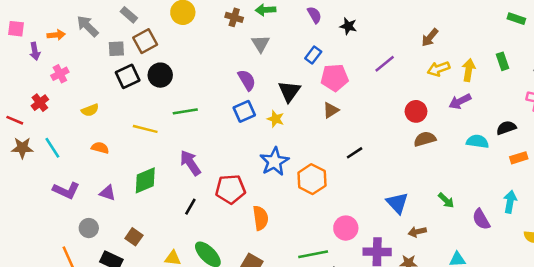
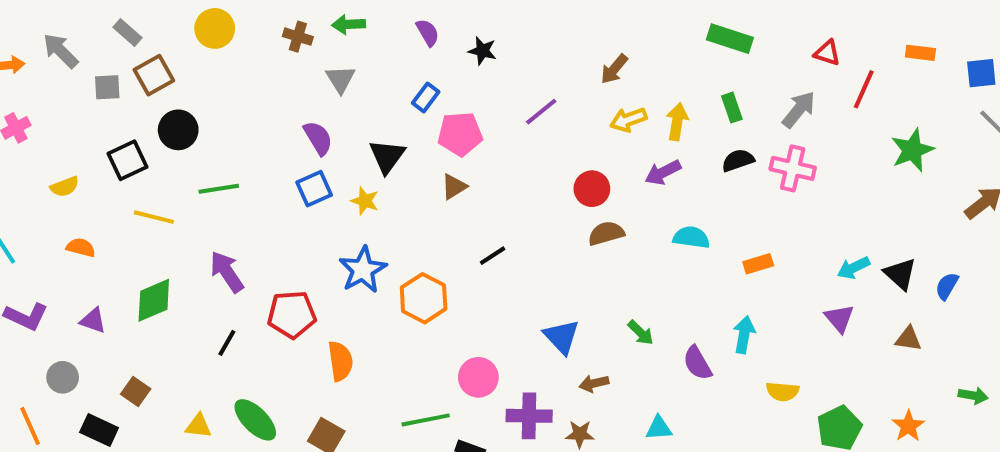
green rectangle: (516, 19) -> (730, 39), moved, size x1.5
black square: (128, 76) -> (127, 160), moved
black semicircle: (506, 128) -> (738, 160), moved

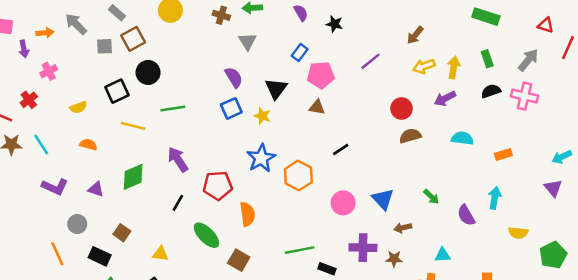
brown triangle: (454, 187) -> (317, 107), turned 42
pink circle: (478, 377) -> (343, 203), moved
green ellipse: (255, 420) -> (206, 235), moved

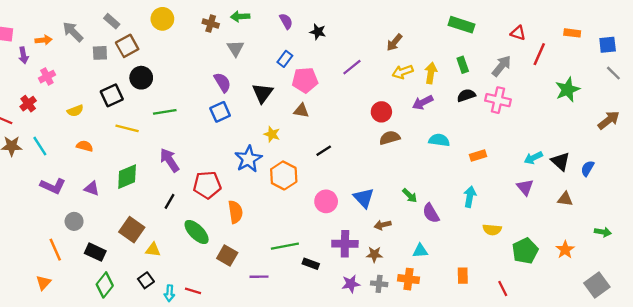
yellow star: (262, 116) -> (272, 134), moved
purple semicircle: (466, 215) -> (431, 213), moved
brown square: (122, 233) -> (132, 230), moved, size x1.5

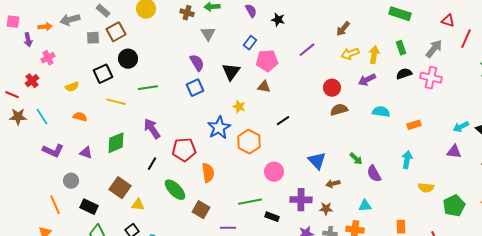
gray arrow: (73, 32) -> (70, 20), turned -60
purple triangle: (525, 187) -> (454, 152), turned -42
pink circle: (326, 201) -> (274, 172), moved

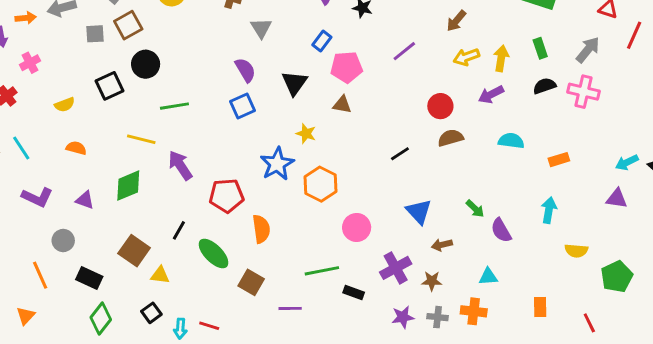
yellow line: (116, 102) -> (141, 139), moved
black line: (283, 121) -> (400, 154), moved
black line: (152, 164) -> (179, 230), moved
purple cross: (301, 200) -> (396, 268), turned -30

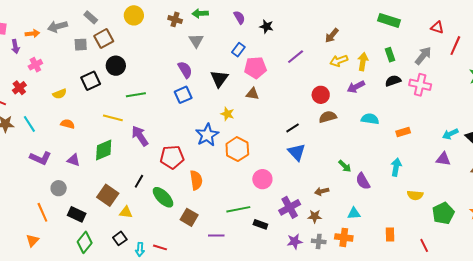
blue triangle: (419, 212) -> (297, 152), moved

